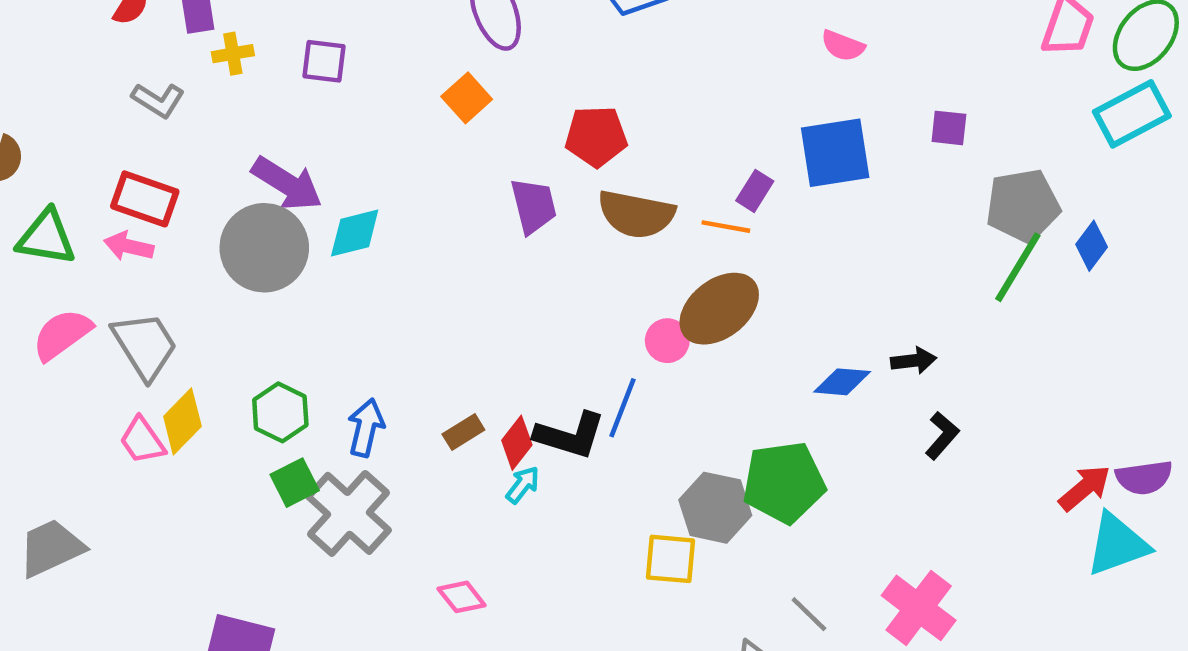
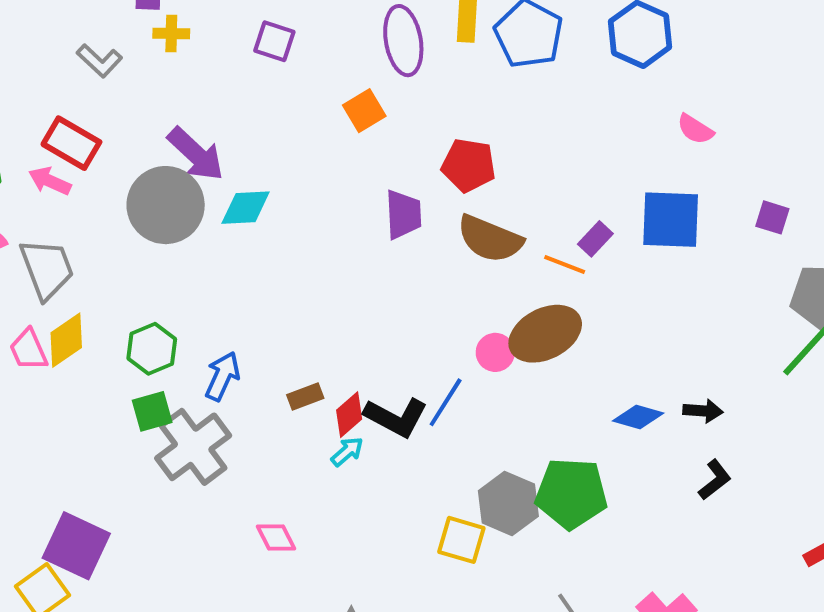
purple square: (324, 61) -> (274, 41), moved

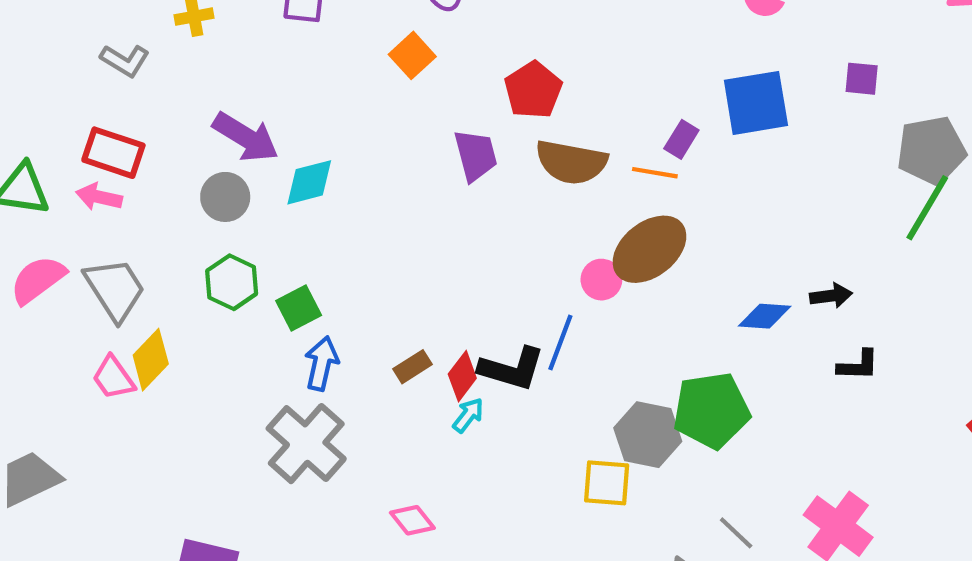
red pentagon: (469, 165) -> (533, 90), turned -30
gray circle: (166, 205) -> (225, 197), size x0.6
green hexagon: (152, 349) -> (232, 282), moved
green square: (152, 411) -> (299, 308), moved
black L-shape: (715, 480) -> (858, 365), turned 51

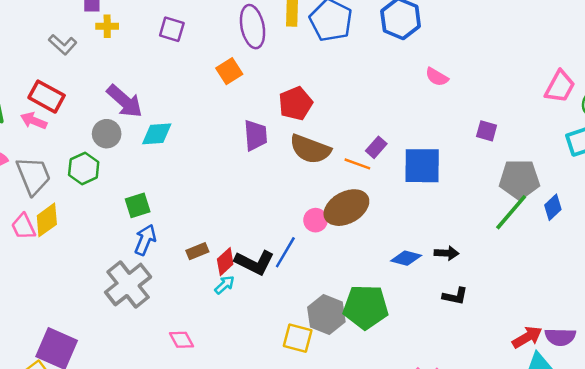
blue square: (756, 103) -> (422, 166), moved
green hexagon: (232, 282) -> (84, 168), moved

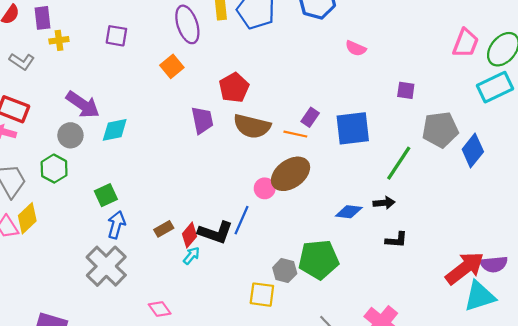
blue diamond: (553, 207) -> (473, 150), size x1.4
green line: (511, 212) -> (399, 163), moved
gray hexagon: (326, 314) -> (285, 271), size x0.7
red arrow: (527, 337) -> (465, 268), size x1.5

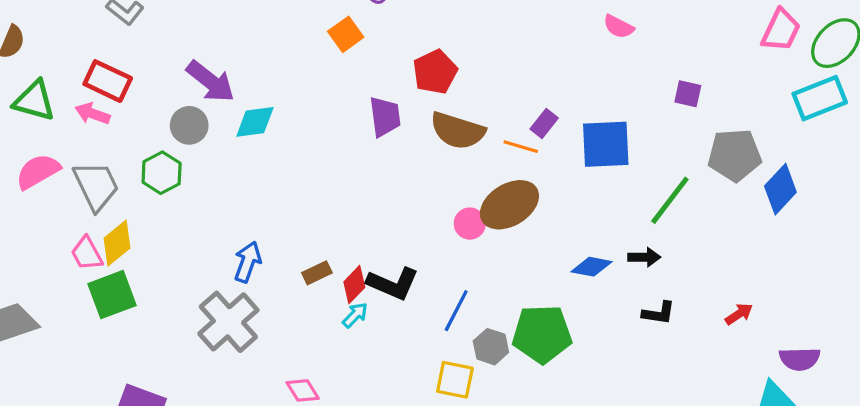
green square: (106, 195) -> (112, 295), moved, size x1.4
blue line: (242, 220) -> (456, 311), moved
red arrow: (465, 268) -> (739, 314), moved, size x0.5

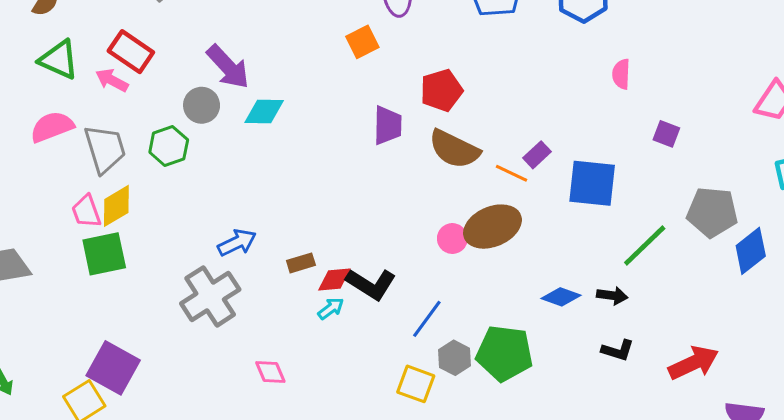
pink semicircle: (619, 27) -> (621, 74), turned 56
purple square: (688, 94) -> (666, 134), moved
blue arrow: (248, 262) -> (237, 243), turned 36
red diamond: (354, 285) -> (334, 279), turned 32
red arrow: (739, 314) -> (693, 363), size x1.8

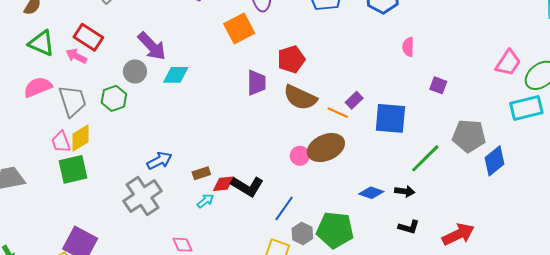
orange square: (362, 42) -> (239, 28), size x1.4
cyan arrow: (331, 308) -> (205, 201), moved

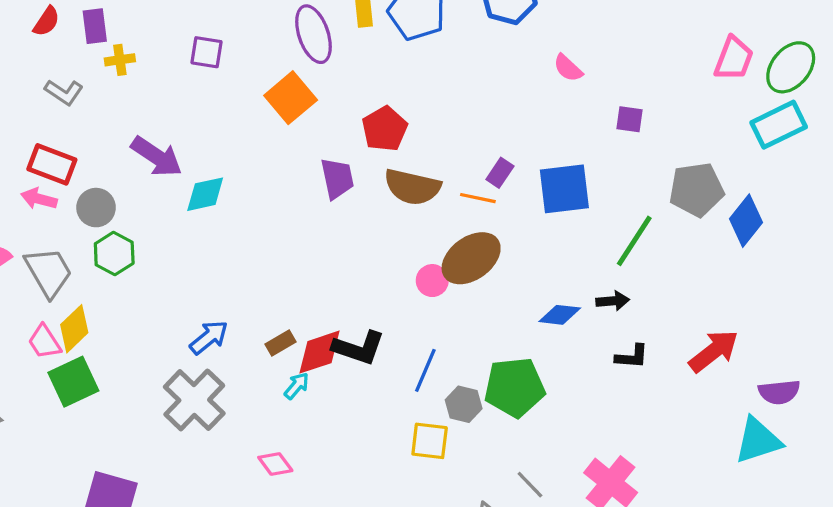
pink semicircle: (408, 47) -> (568, 68), turned -36
gray circle: (135, 71) -> (96, 208), moved
red diamond: (223, 184) -> (319, 352), size x1.4

